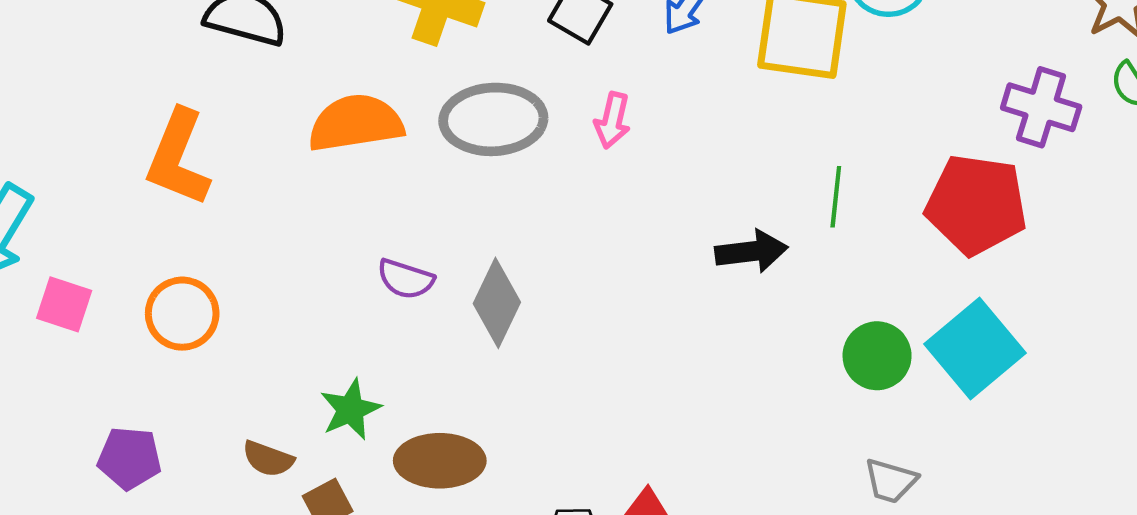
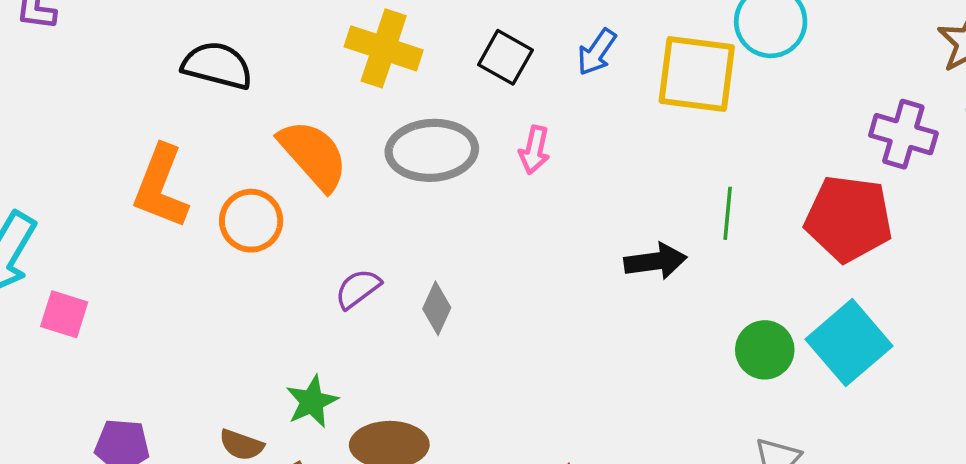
orange semicircle: (356, 123) -> (313, 155), turned 58
purple semicircle: (406, 279) -> (358, 289), turned 126
gray diamond: (497, 303) -> (437, 308), size x0.7
orange circle: (182, 314) -> (251, 221), moved

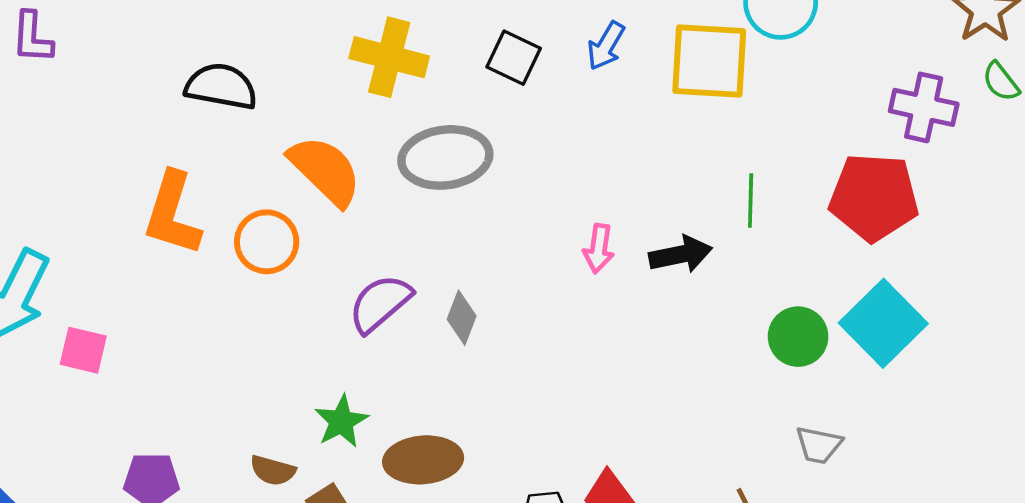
pink arrow: (534, 150) -> (599, 248), moved
purple semicircle: (358, 289) -> (380, 303), size x1.4

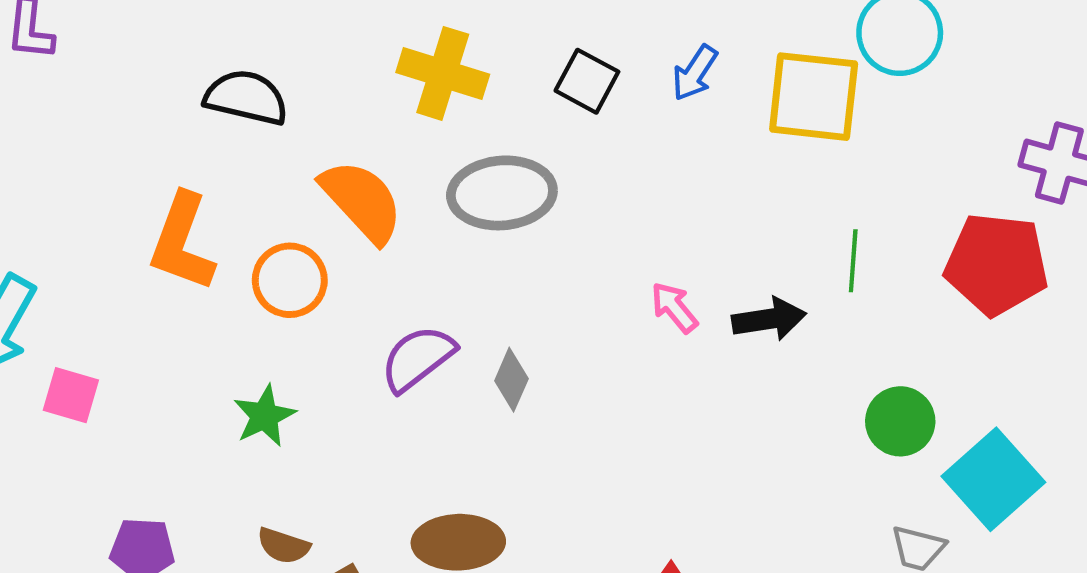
pink arrow: (599, 248) -> (674, 307), turned 129
cyan square: (883, 323) -> (993, 479), moved
green star: (341, 421) -> (265, 416), moved

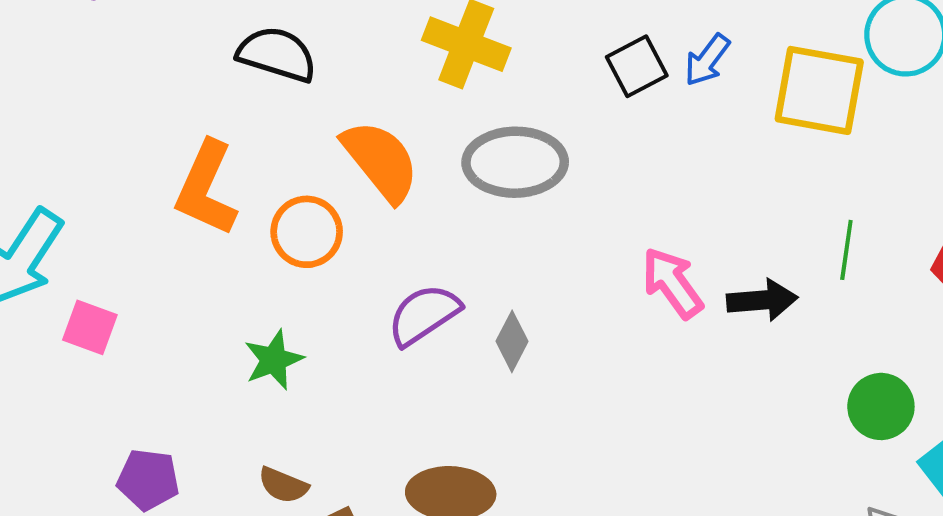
black square: (587, 81) -> (637, 66), moved, turned 30
pink arrow: (674, 307) -> (672, 283), size x1.4

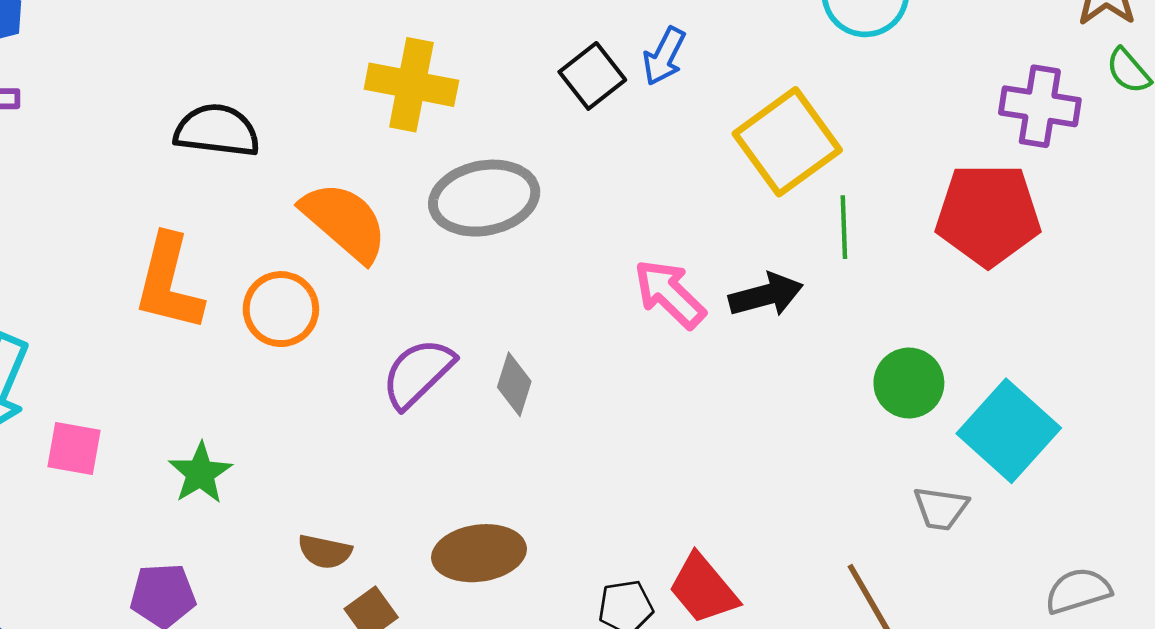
yellow square: (819, 90) -> (787, 142), moved, turned -36
green star: (274, 360) -> (200, 473), moved
brown semicircle: (283, 485) -> (325, 552), moved

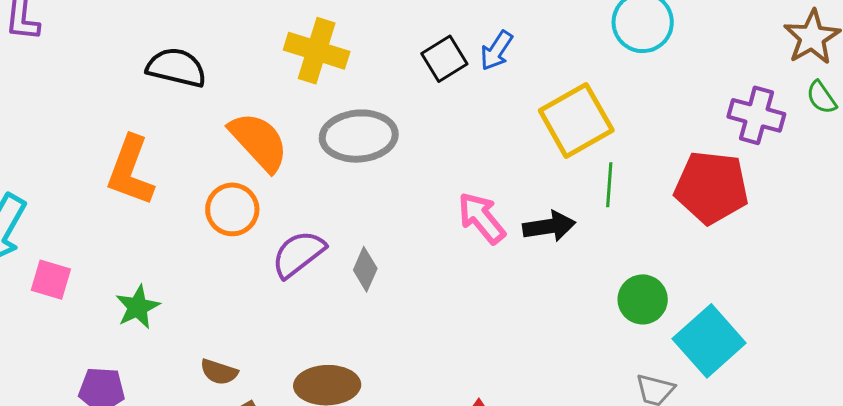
orange circle: (281, 309) -> (232, 209), moved

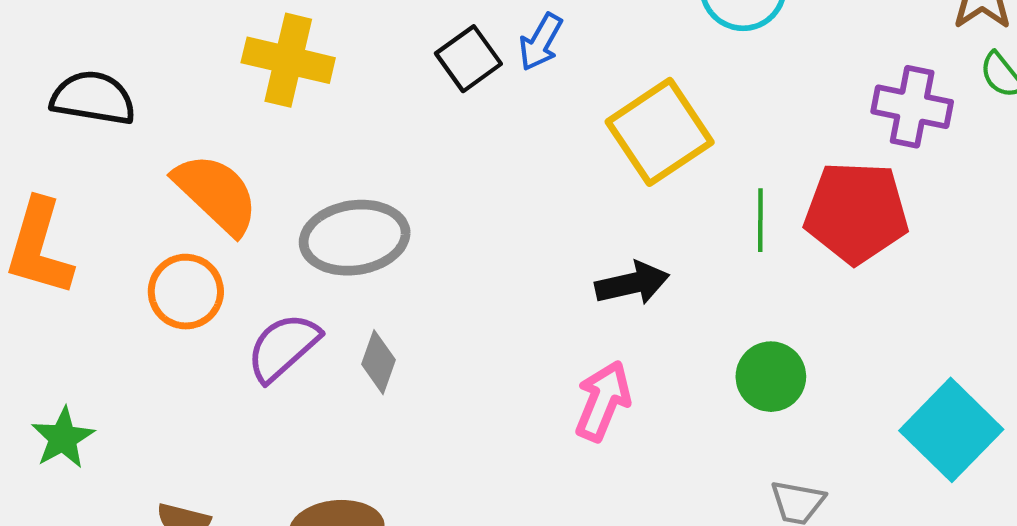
gray ellipse: (359, 136) -> (355, 238), moved
green line: (609, 185) -> (760, 220), moved
pink arrow: (482, 218) -> (603, 401), moved, turned 66
cyan square: (709, 341) -> (951, 430), moved

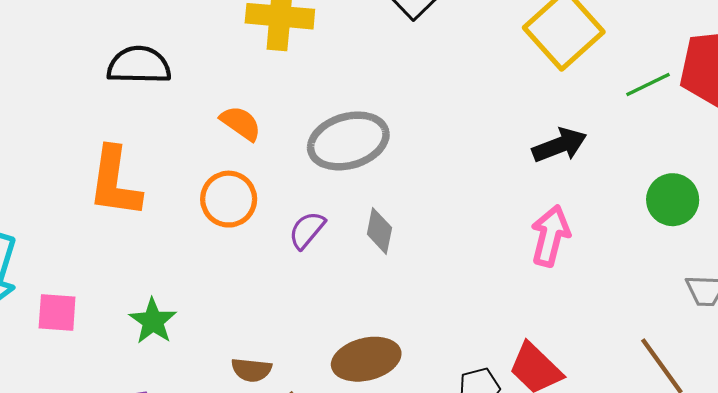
orange semicircle: (216, 194) -> (241, 123), size x0.6
green line: (760, 220) -> (648, 84), turned 72
purple semicircle: (283, 347) -> (307, 230), size x0.7

